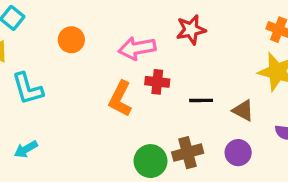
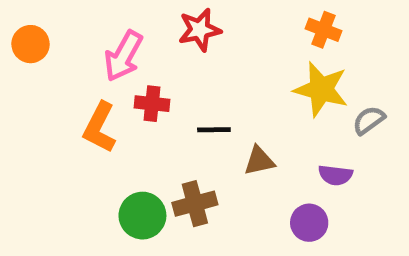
pink arrow: (137, 48) -> (123, 56), turned -51
brown triangle: (243, 111) -> (259, 161), moved, turned -40
purple circle: (238, 153) -> (309, 223), moved

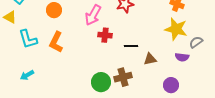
orange L-shape: (100, 127) -> (56, 42), moved
purple semicircle: (335, 175) -> (182, 57), moved

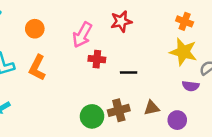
brown triangle: (150, 59) -> (152, 108), moved

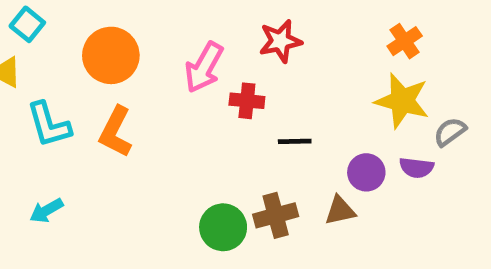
orange cross: (185, 21) -> (405, 41), turned 35
orange circle: (35, 29) -> (111, 55), size x1.5
red cross: (97, 59) -> (247, 101), moved
purple circle: (177, 120) -> (366, 172), moved

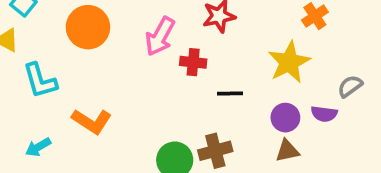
yellow star: (402, 101) -> (289, 62), moved, turned 30
orange L-shape: (116, 132) -> (92, 121), moved, turned -84
brown triangle: (340, 211) -> (287, 151), moved

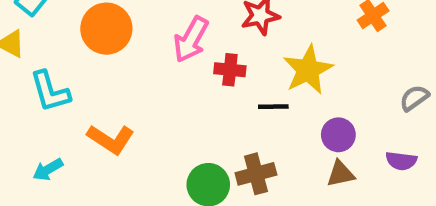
yellow star: (289, 62) -> (308, 70), moved
purple semicircle: (324, 114) -> (401, 161), moved

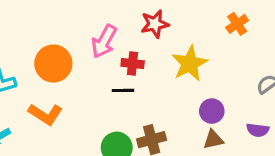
orange circle: (106, 29) -> (53, 64), moved
black line: (273, 107) -> (123, 90), moved

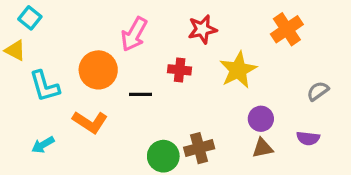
orange cross: (237, 24) -> (287, 29), size x1.4
pink arrow: (104, 41) -> (134, 34), moved
black line: (123, 90) -> (140, 94), moved

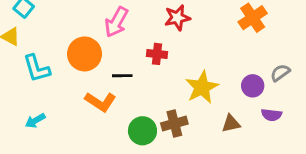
yellow star: (238, 70) -> (202, 87), moved
purple circle: (261, 119) -> (253, 86), moved
orange L-shape: (90, 122) -> (100, 102), moved

